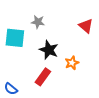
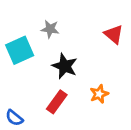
cyan square: (15, 38) -> (20, 50), turned -30
orange star: (72, 63) -> (99, 94), moved

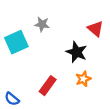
black star: (65, 66) -> (77, 52), moved

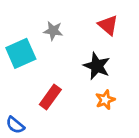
red triangle: (96, 29) -> (108, 25), moved
red rectangle: (48, 86) -> (50, 97), moved

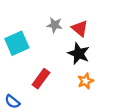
red triangle: (108, 25) -> (80, 28), moved
gray star: (53, 31) -> (55, 25), moved

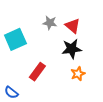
black star: (79, 54) -> (72, 49), turned -30

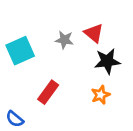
gray star: (50, 23) -> (64, 40), moved
black star: (72, 49) -> (107, 61), moved

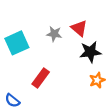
orange star: (101, 95) -> (97, 80), moved

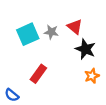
cyan square: (17, 43) -> (28, 34), moved
black star: (90, 52) -> (85, 49), turned 30

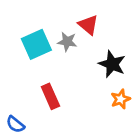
red triangle: (75, 27) -> (88, 25), moved
red rectangle: (38, 74) -> (50, 96), turned -60

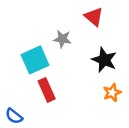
red triangle: (88, 25) -> (94, 17), moved
cyan square: (36, 44) -> (35, 60), moved

